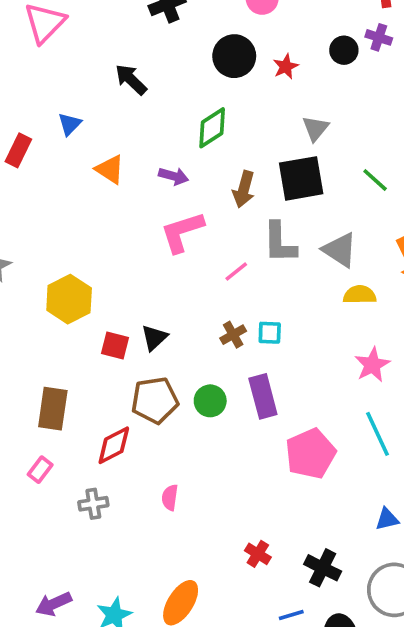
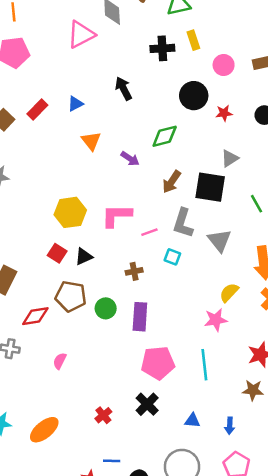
pink L-shape: (182, 232) -> (117, 215), moved
yellow semicircle: (360, 295) -> (229, 293), moved, turned -65
yellow hexagon: (69, 299) -> (70, 212), moved
cyan square: (270, 333) -> (172, 257), moved
black cross: (323, 568) -> (147, 404), moved

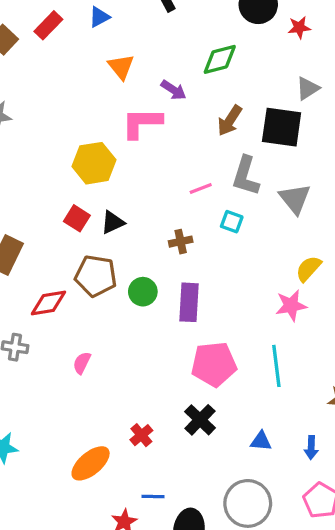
pink L-shape: (117, 215) -> (142, 123), moved
orange ellipse: (44, 430) -> (91, 463), moved

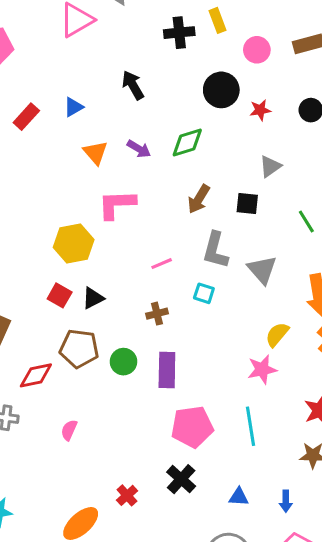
purple arrow: (173, 90) -> (139, 149), moved
black square: (282, 127) -> (247, 203), size x0.6
pink line: (201, 189) -> (162, 264), moved

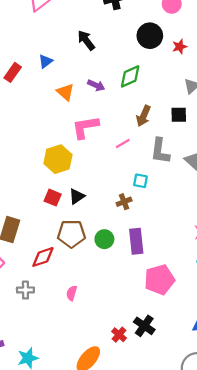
pink line: (162, 264) -> (123, 143), moved
cyan square: (204, 293) -> (140, 181), moved
black cross: (181, 479) -> (144, 326), moved

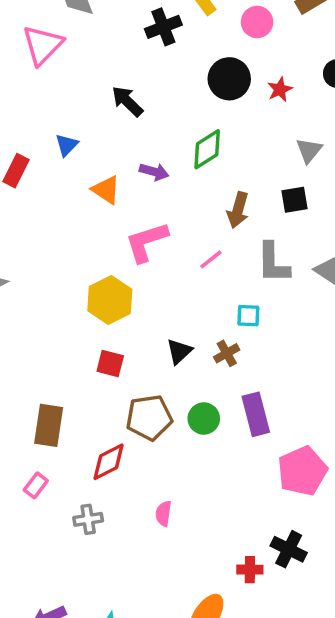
black triangle: (77, 196) -> (179, 351), moved
red cross: (119, 335) -> (250, 570), turned -32

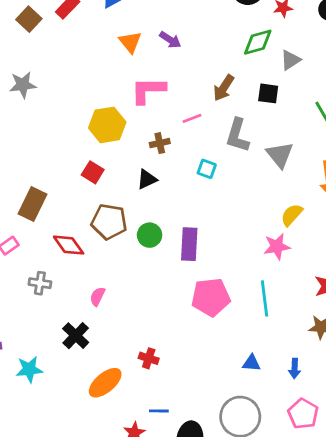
green diamond: (207, 149) -> (258, 42), moved
brown cross: (227, 353) -> (160, 143), moved
red diamond: (109, 462) -> (69, 245), turned 64
black cross: (289, 549) -> (76, 336), moved

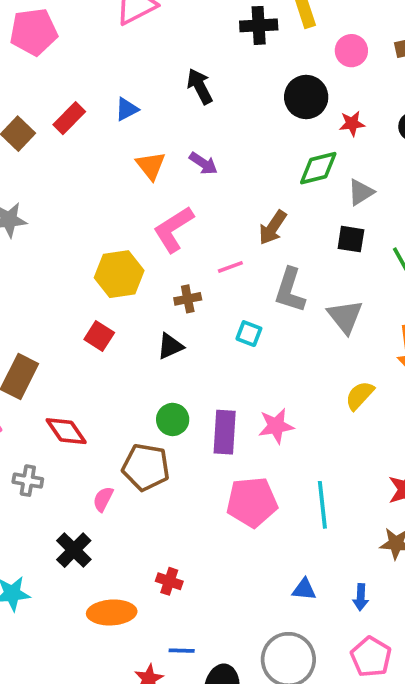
pink L-shape: (148, 90) -> (173, 229), turned -33
black square: (268, 93) -> (351, 239), moved
brown pentagon: (109, 222) -> (146, 467), moved
pink star: (277, 247) -> (276, 426), moved
orange ellipse: (105, 383) -> (112, 612), turned 36

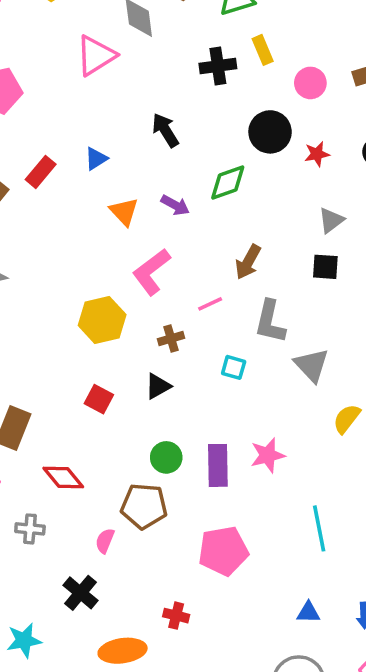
green diamond: (318, 168) -> (228, 183), moved
gray triangle: (345, 316) -> (312, 365), moved
red square: (99, 336) -> (99, 399), moved
pink pentagon: (252, 502) -> (223, 551), moved

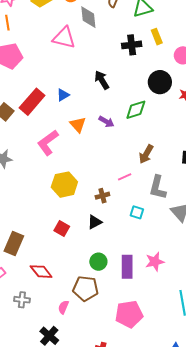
pink triangle: (96, 56) -> (64, 38), turned 45
red rectangle: (41, 172) -> (32, 102), size x1.5
pink L-shape: (151, 272) -> (48, 143), moved

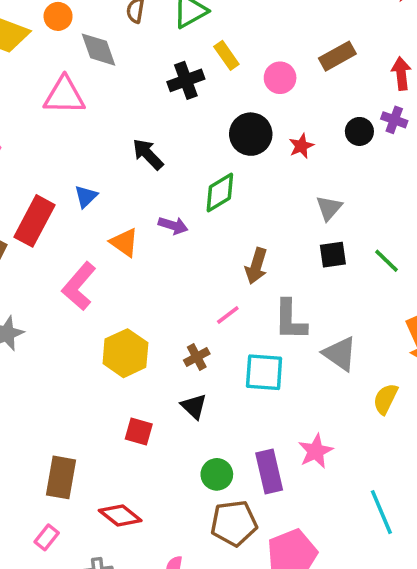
cyan square: (137, 212) -> (264, 372), size x1.6
black triangle: (95, 222) -> (194, 406), turned -35
brown pentagon: (86, 288) -> (234, 523), moved

